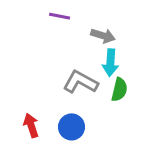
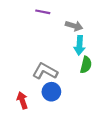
gray L-shape: (80, 82) -> (45, 71), moved
red arrow: (31, 125) -> (22, 100), moved

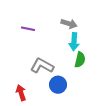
purple line: (43, 12) -> (28, 29), moved
blue circle: (51, 92) -> (58, 85), moved

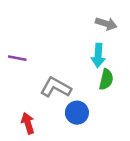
gray arrow: (69, 24) -> (106, 24), moved
purple line: (28, 29) -> (17, 58), moved

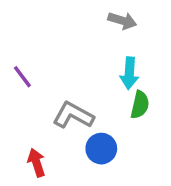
gray arrow: (106, 24) -> (122, 21), moved
purple line: (17, 58) -> (22, 77), turned 42

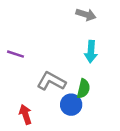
purple line: (22, 77) -> (16, 54), turned -35
green semicircle: (140, 105) -> (83, 89), moved

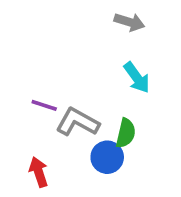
cyan arrow: (91, 52) -> (137, 78), turned -40
purple line: (16, 54) -> (44, 105), moved

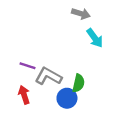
cyan arrow: (137, 78) -> (95, 38), moved
red arrow: (39, 172) -> (24, 95), moved

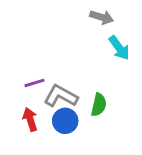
purple line: (28, 66) -> (35, 83), turned -35
blue circle: (67, 98) -> (65, 121), moved

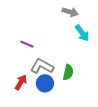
purple line: (35, 83) -> (27, 44), moved, turned 40
red arrow: (30, 119) -> (21, 82), turned 49

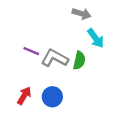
gray L-shape: (42, 66) -> (55, 58), moved
green semicircle: (68, 72) -> (79, 60), moved

